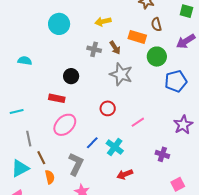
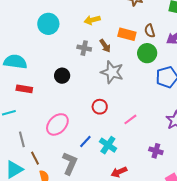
brown semicircle: (156, 24) -> (150, 31), moved
cyan semicircle: (25, 61) -> (15, 62), size x1.6
red rectangle: (57, 98) -> (24, 89), moved

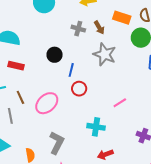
red circle: (100, 107) -> (79, 89), moved
blue line: (85, 141) -> (71, 70), moved, turned -32
cyan cross: (108, 145) -> (96, 127), turned -30
brown line: (35, 158) -> (20, 97), moved

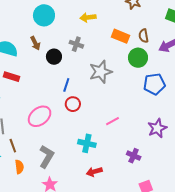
brown arrow: (99, 28) -> (35, 43), moved
gray star: (105, 54) -> (101, 72), turned 30
black circle: (55, 55) -> (54, 57), moved
brown line: (20, 97) -> (13, 146), moved

